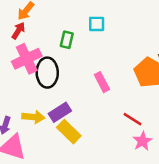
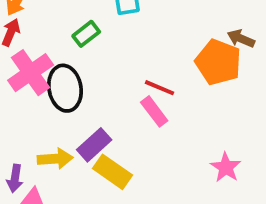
green rectangle: (67, 40) -> (86, 34), turned 48
pink rectangle: (102, 82) -> (154, 111), moved
red line: (132, 119) -> (159, 88), moved

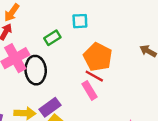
orange pentagon: (218, 62) -> (98, 57), moved

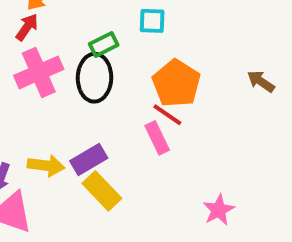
black ellipse: (36, 70) -> (95, 78), moved

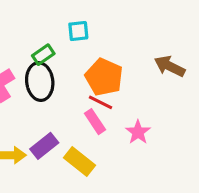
brown arrow: (261, 81) -> (170, 66), size x1.4
yellow rectangle: (102, 191) -> (80, 162), moved
pink star: (219, 210) -> (138, 132), moved

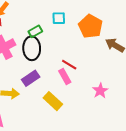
orange pentagon: (104, 77) -> (90, 26), moved
pink star: (138, 132) -> (100, 91), moved
purple rectangle: (44, 146) -> (31, 78), moved

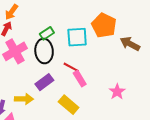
cyan square: (59, 18) -> (77, 37), moved, size x1.5
red line: (69, 65) -> (71, 67), moved

